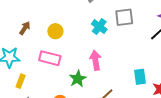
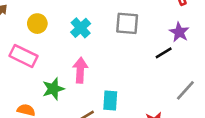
cyan cross: (99, 27) -> (81, 28), moved
cyan rectangle: (140, 77) -> (110, 101), moved

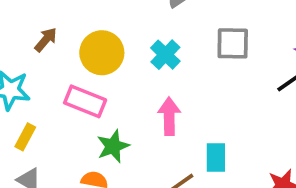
yellow circle: (37, 24) -> (102, 53), size x1.5
green star: (53, 89) -> (113, 146), moved

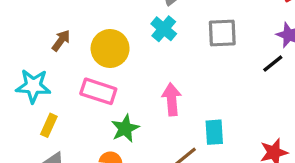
cyan cross: (165, 55) -> (164, 29), moved

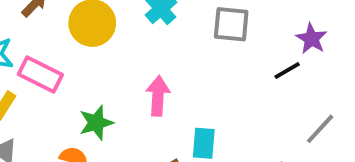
pink rectangle: (98, 91) -> (40, 75), moved

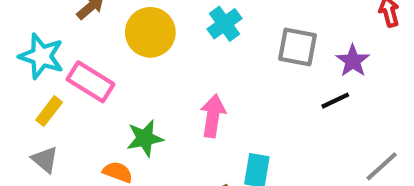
purple star: (311, 39) -> (353, 61), moved
black line: (287, 71) -> (335, 101), moved

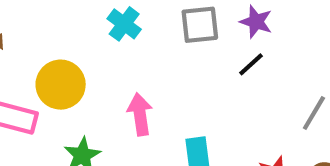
yellow circle: (150, 32) -> (61, 85), moved

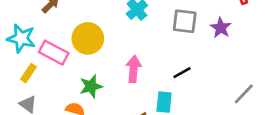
black line: (251, 64) -> (182, 73), moved

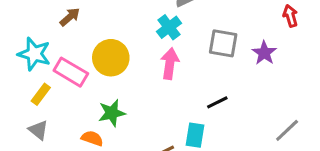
pink arrow: (134, 69) -> (170, 64), moved

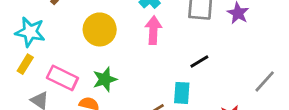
pink rectangle: (71, 72) -> (62, 78), moved
yellow rectangle: (41, 94) -> (25, 64), moved

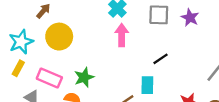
yellow circle: (100, 29) -> (59, 37), moved
cyan star: (30, 32) -> (21, 42), turned -30

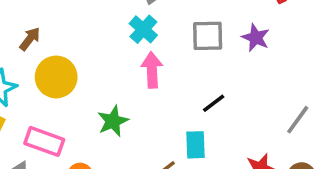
green star: (84, 77) -> (113, 121), moved

